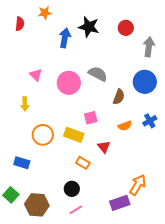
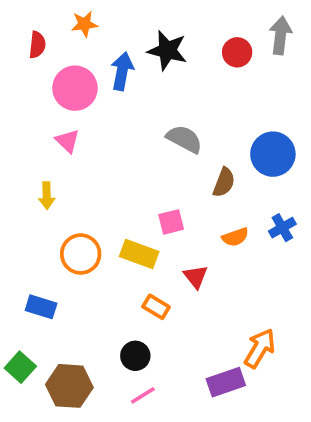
gray arrow: (149, 47) -> (280, 35), moved
pink circle: (69, 83) -> (75, 88), moved

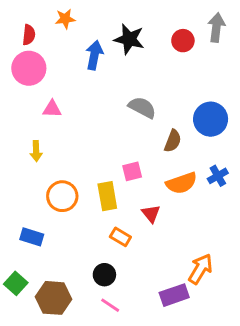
pink circle: (75, 88) -> (29, 68), moved
pink triangle: (67, 141) -> (52, 109), turned -42
orange semicircle: (235, 237) -> (181, 183), size x1.5
yellow rectangle: (139, 254) -> (107, 196), turned 60
pink line: (143, 395) -> (110, 305), turned 66

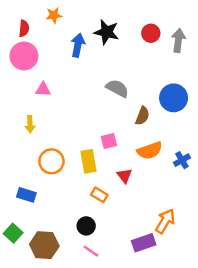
gray arrow: (216, 28) -> (178, 40), moved
blue cross: (218, 176) -> (182, 160), moved

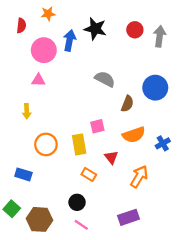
pink circle: (24, 56) -> (44, 50), moved
orange arrow: (165, 221) -> (139, 177), moved

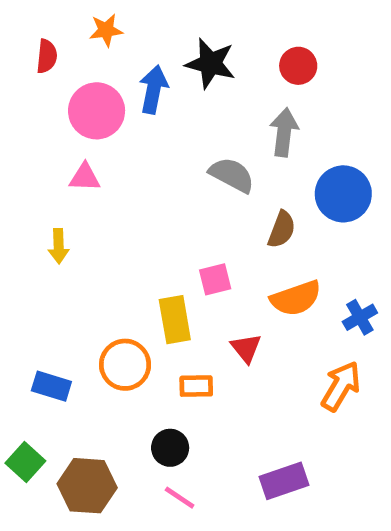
gray arrow: (160, 36) -> (284, 132), moved
orange circle: (46, 144) -> (125, 365), moved
orange rectangle: (89, 174) -> (196, 386), turned -32
orange arrow: (139, 177) -> (341, 386), moved

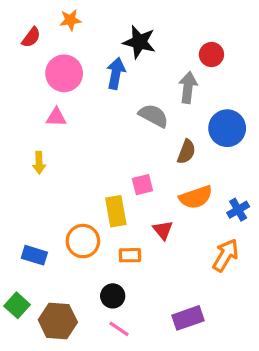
red semicircle: (47, 56) -> (31, 37), turned 30
red circle: (298, 66) -> (211, 55), moved
blue arrow: (153, 90) -> (116, 73), moved

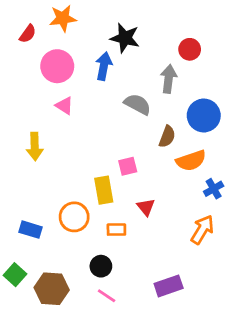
orange star: (70, 20) -> (63, 18), size x1.4
pink triangle: (56, 117) -> (64, 106), moved, turned 30
yellow arrow: (39, 163) -> (35, 146), size x1.4
orange semicircle: (196, 197) -> (191, 161), moved

